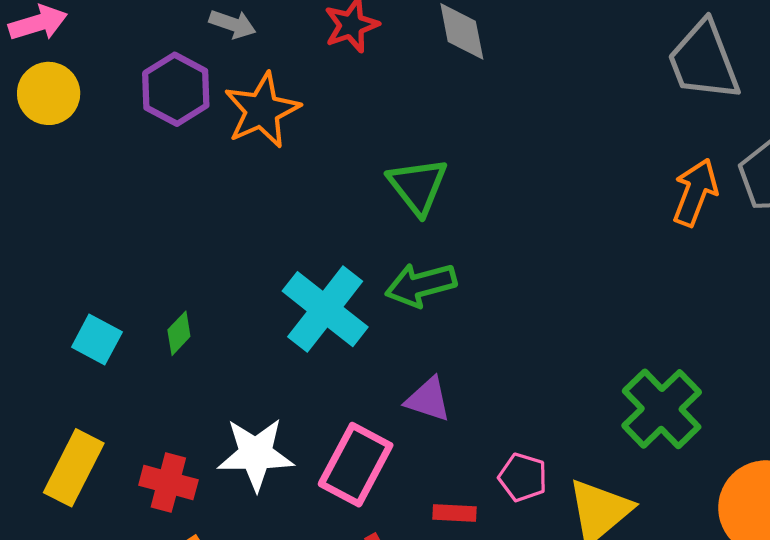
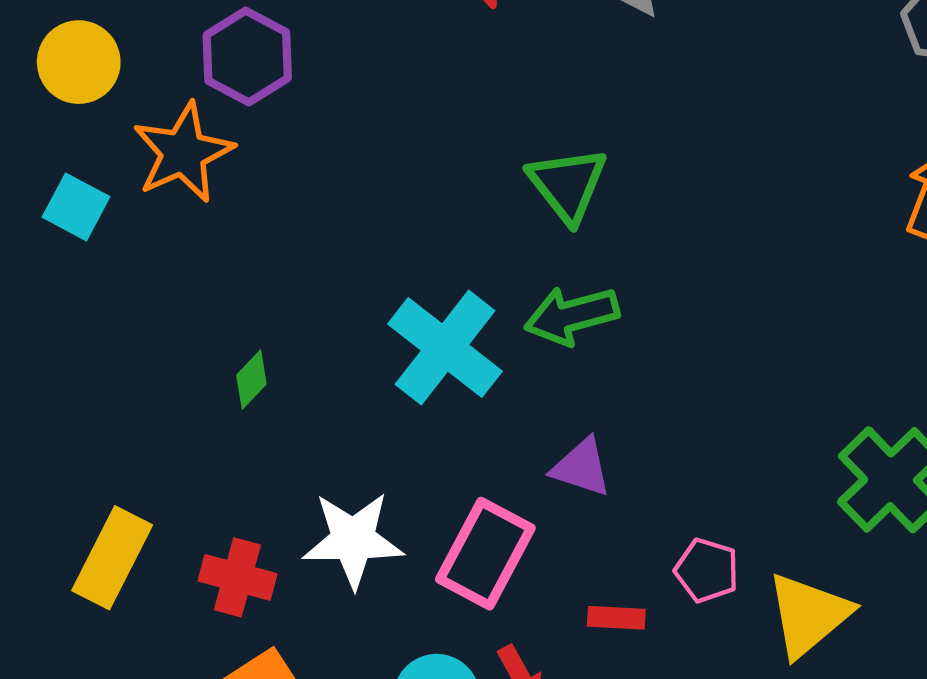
orange star: (262, 110) -> (183, 153), moved
cyan square: (97, 340) -> (76, 207), moved

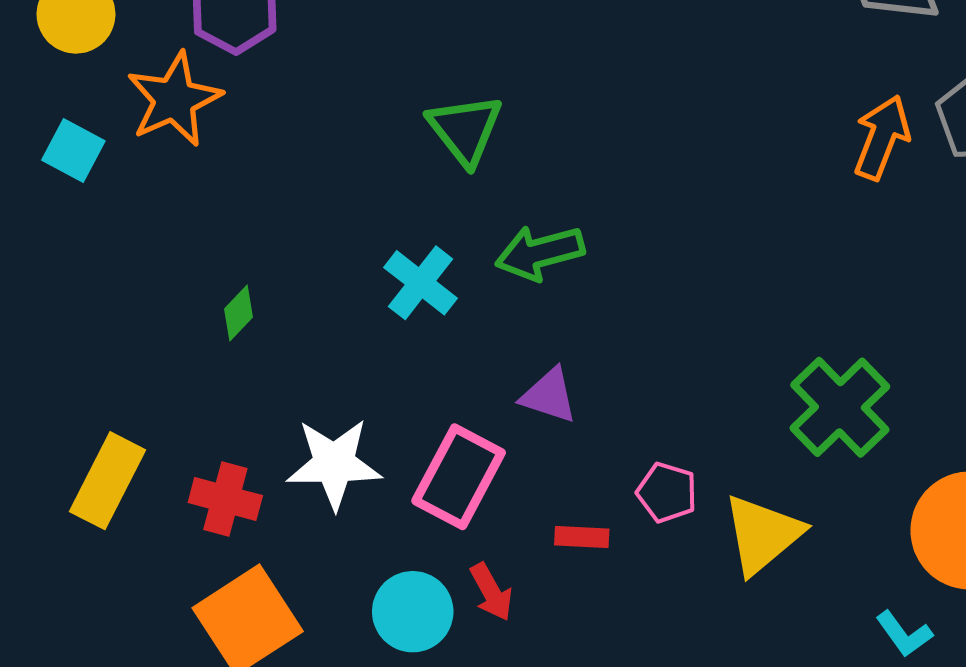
green triangle: (568, 185) -> (465, 130), moved
cyan cross: (445, 348) -> (421, 283), size x0.7

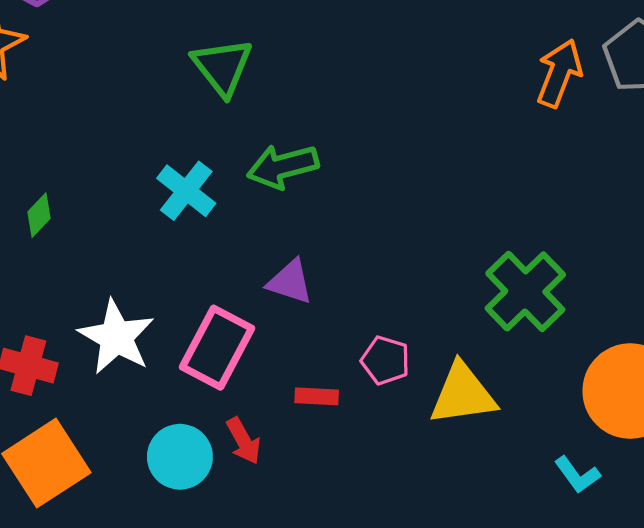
white star: (334, 464) -> (116, 337), turned 30
yellow triangle: (763, 534) -> (463, 394), turned 32

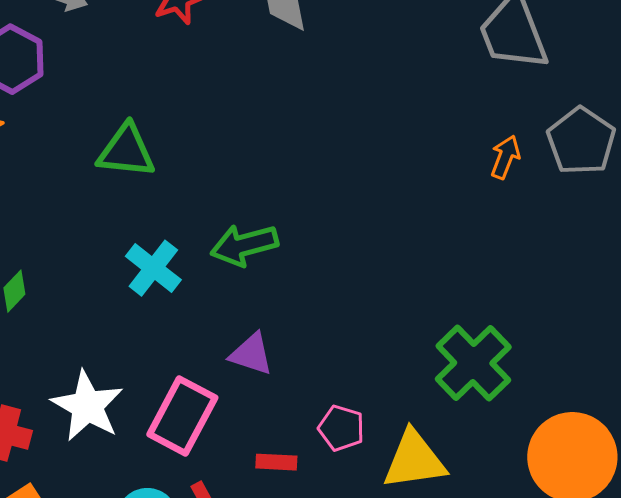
green triangle: (222, 67) -> (126, 151), moved, turned -46
orange arrow: (559, 73) -> (505, 157), size x0.7

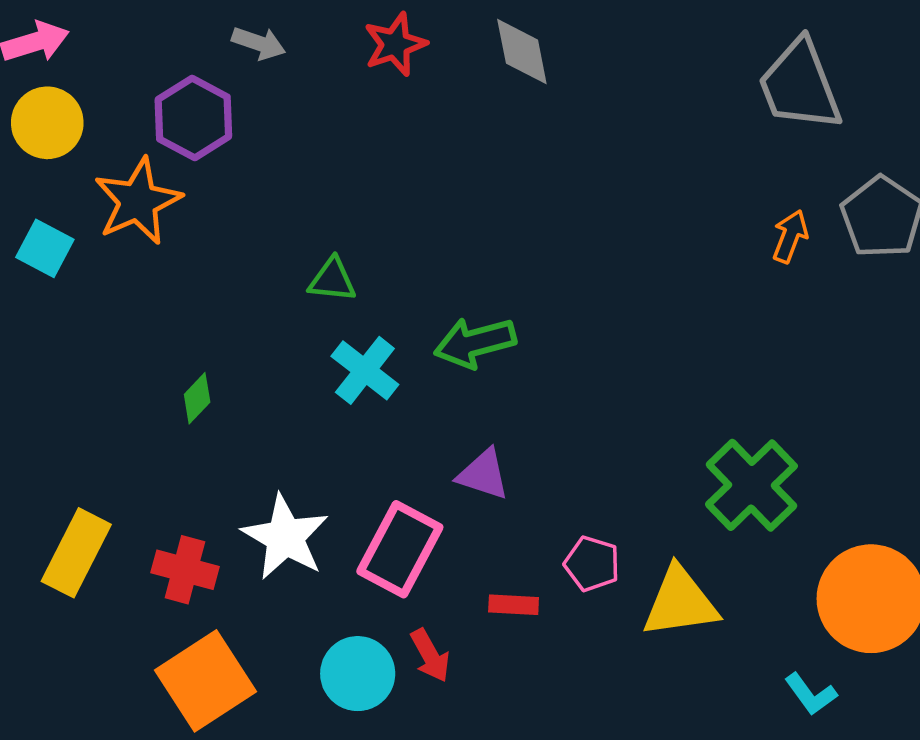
green triangle: (126, 151) -> (332, 280), moved, size x0.7

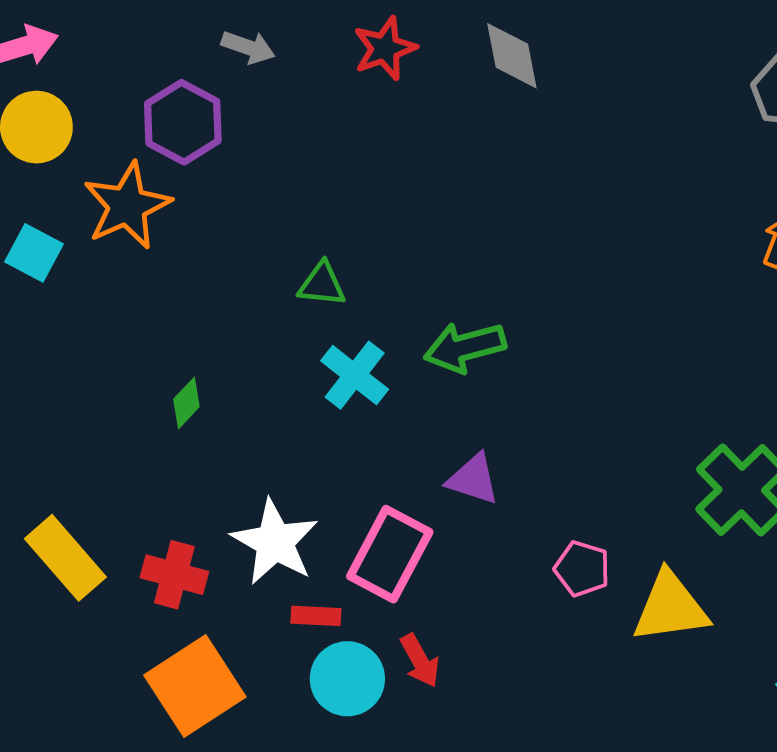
yellow rectangle: (76, 553) -> (65, 558), turned -68
red rectangle: (514, 605) -> (316, 616), moved

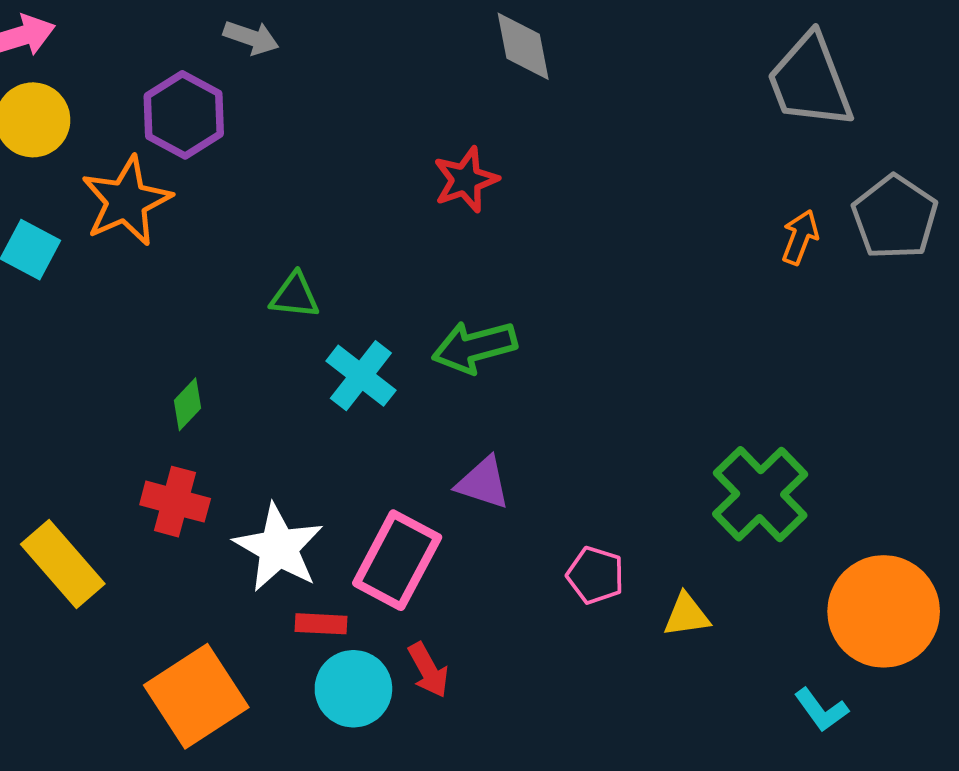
red star: (385, 48) -> (466, 180), moved
green triangle: (322, 284) -> (295, 296), moved
red cross: (174, 575) -> (175, 502), moved
yellow triangle: (670, 607) -> (687, 615), size x0.6

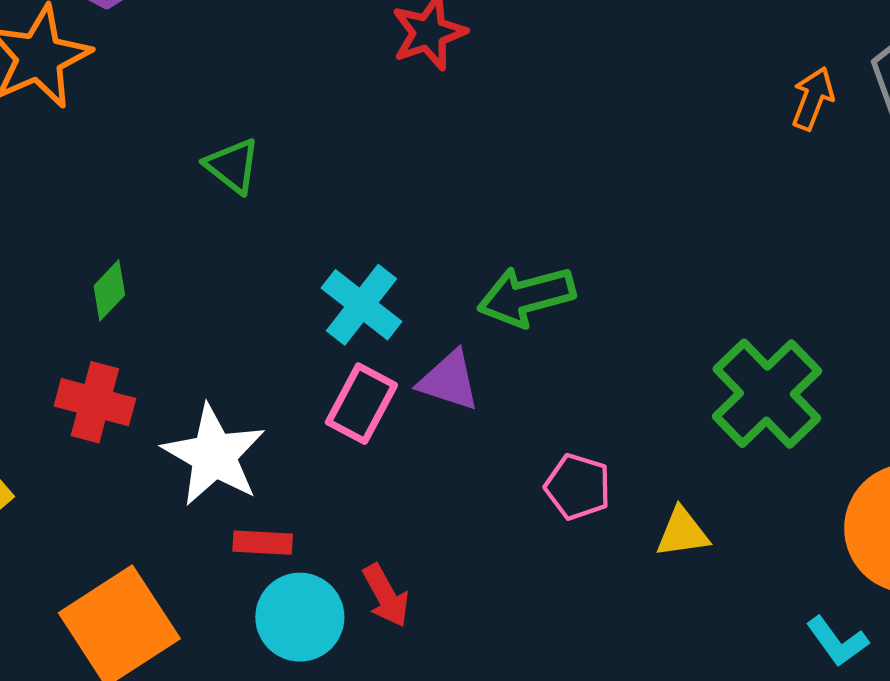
green triangle: (295, 296) -> (233, 166), turned 32
green arrow: (474, 347) -> (526, 296), moved
cyan cross: (361, 376) -> (361, 305), moved
pink rectangle: (397, 560) -> (361, 404), moved, size x0.7

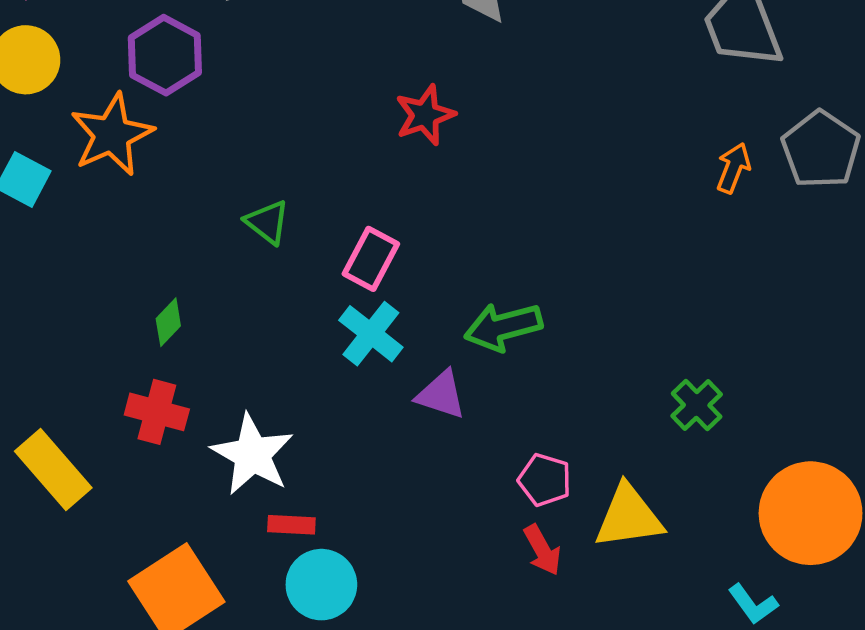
green cross: (767, 394) -> (697, 405), size x0.6
pink rectangle: (361, 404) -> (371, 259), moved
yellow triangle: (682, 533) -> (629, 517), size x1.6
red arrow: (386, 596) -> (542, 550), moved

